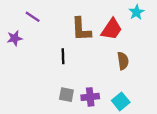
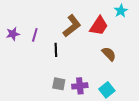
purple line: (33, 17) -> (35, 35), moved, turned 72
brown L-shape: (81, 29) -> (72, 26), turned -125
brown semicircle: (123, 61) -> (109, 54), turned -35

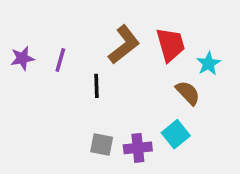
cyan star: (121, 11) -> (208, 64), moved
red trapezoid: (99, 26) -> (171, 45), turned -50
cyan square: (107, 90) -> (176, 134), moved

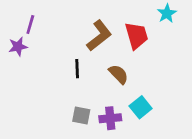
purple line: (60, 60) -> (30, 25), moved
cyan star: (208, 64) -> (167, 13), moved
brown semicircle: (188, 93) -> (119, 74), moved

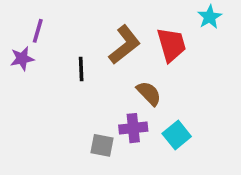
black line: (77, 69) -> (81, 69), moved
purple cross: (110, 118) -> (133, 128), moved

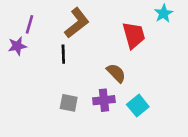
brown L-shape: (125, 45) -> (77, 23), moved
gray square: (102, 145) -> (69, 103), moved

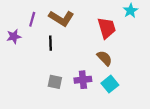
brown L-shape: (77, 23) -> (61, 18), turned 70
purple line: (29, 24) -> (32, 19), moved
brown semicircle: (116, 73) -> (105, 58), moved

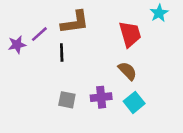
brown L-shape: (61, 18) -> (75, 22), turned -40
purple line: (32, 19) -> (39, 34), moved, turned 32

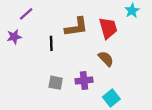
brown L-shape: (75, 22) -> (76, 27), moved
purple line: (39, 34) -> (26, 14), moved
cyan square: (134, 102) -> (111, 98), moved

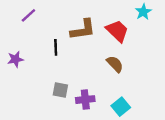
red trapezoid: (108, 28) -> (117, 31), turned -30
purple star: (14, 37) -> (15, 59), moved
purple cross: (84, 81) -> (85, 100), moved

